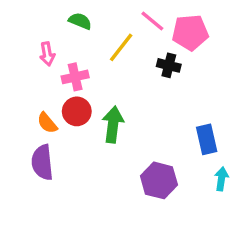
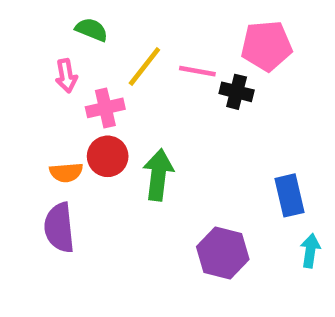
green semicircle: (80, 21) -> (92, 30), moved
pink line: (152, 21) -> (197, 71), moved, turned -30
yellow line: (121, 47) -> (144, 66), moved
orange semicircle: (47, 123) -> (66, 172), turned -55

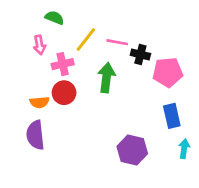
pink pentagon: (267, 46) -> (168, 72), moved
green arrow: (158, 175) -> (106, 78), moved

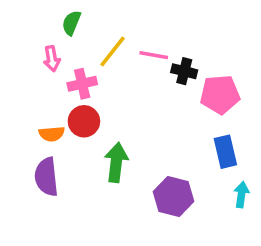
green semicircle: (54, 18) -> (71, 23), turned -90
green arrow: (106, 78) -> (116, 162), moved

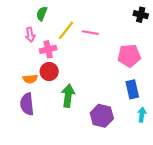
black cross: (184, 71) -> (141, 15), moved

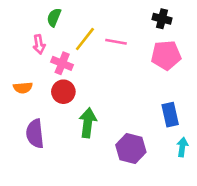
black cross: (141, 15) -> (162, 19), moved
pink cross: (48, 49) -> (62, 63), turned 35
pink pentagon: (129, 56) -> (166, 55), moved
orange semicircle: (30, 79) -> (23, 88), moved

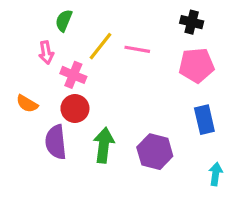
orange semicircle: (23, 88) -> (27, 104), turned 36
blue rectangle: (170, 115) -> (204, 120), moved
purple semicircle: (35, 134) -> (56, 142), moved
purple hexagon: (131, 148) -> (155, 152), moved

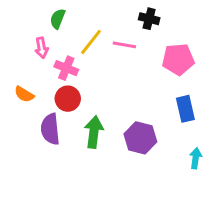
black cross: (192, 22) -> (149, 19), moved

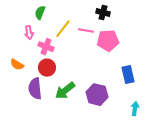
pink pentagon: (178, 59) -> (108, 41), moved
green arrow: (94, 132) -> (65, 91), turned -135

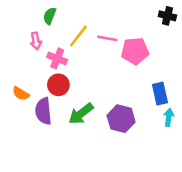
black cross: (103, 13) -> (167, 16), moved
orange semicircle: (17, 65) -> (21, 94), moved
cyan arrow: (135, 109) -> (169, 117), moved

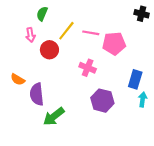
pink cross: (57, 58) -> (88, 68), moved
red circle: (58, 85) -> (49, 50), moved
blue rectangle: (160, 94) -> (135, 79), turned 30
green arrow: (81, 114) -> (54, 116), moved

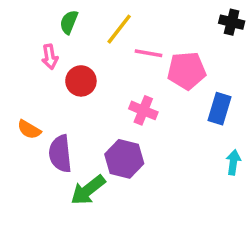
yellow line: (66, 31) -> (119, 29), moved
blue rectangle: (135, 79) -> (219, 109), moved
purple hexagon: (102, 101) -> (124, 159), moved

